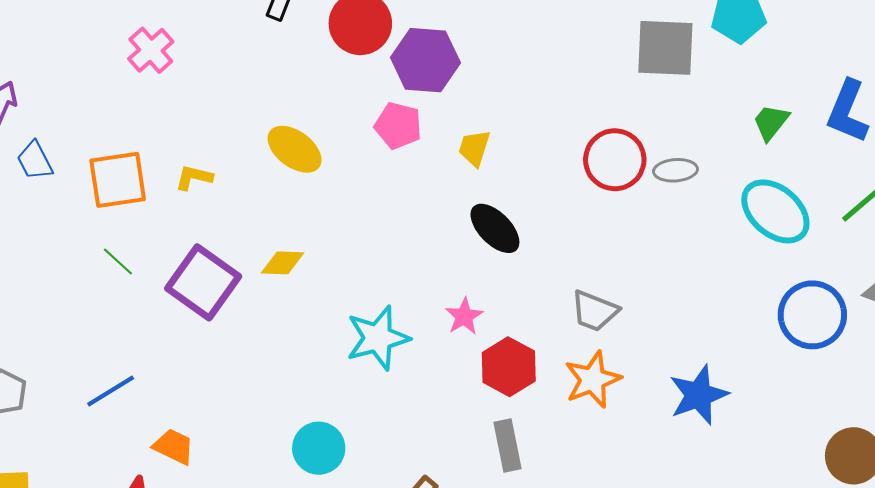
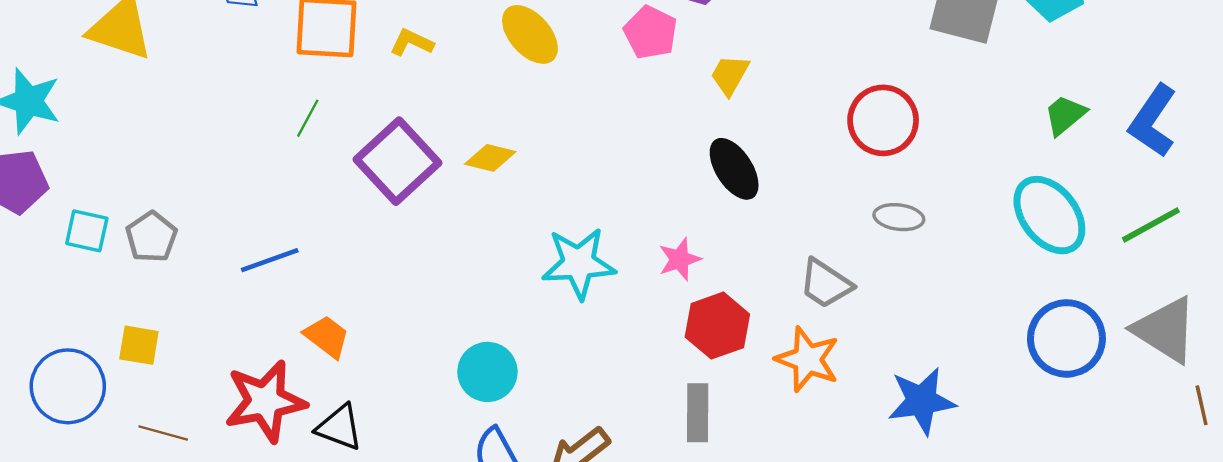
gray ellipse: (675, 170) -> (899, 217), moved
green line: (118, 262) -> (308, 118), turned 64
orange star: (593, 380) -> (807, 359), turned 30

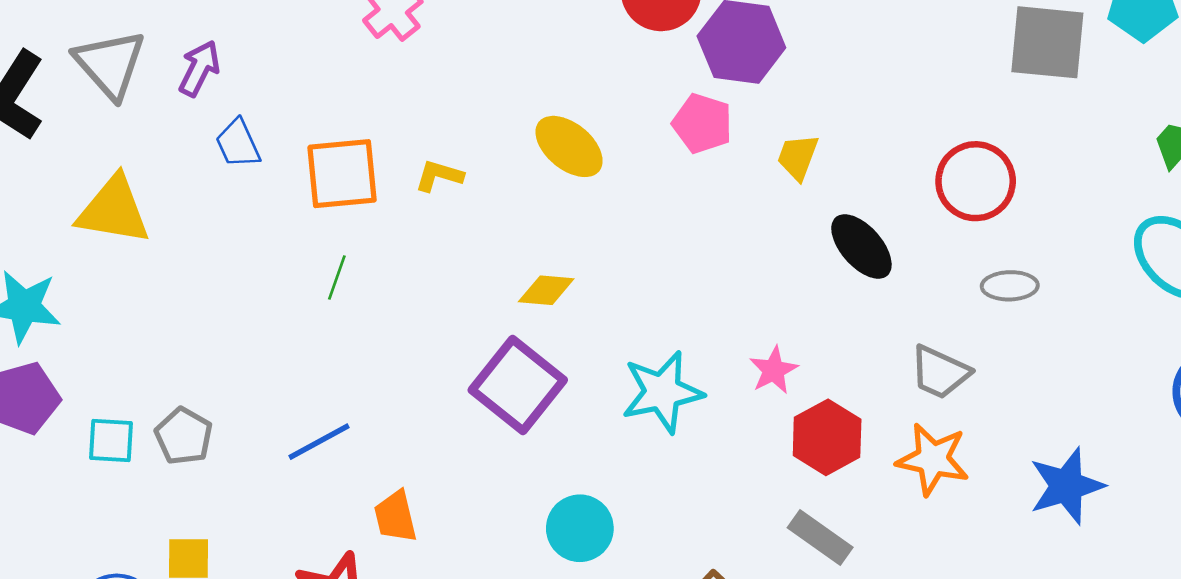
purple square: (398, 161) -> (518, 385), moved
black ellipse: (734, 169) -> (861, 246), moved
orange trapezoid: (327, 337) -> (396, 517), turned -132
gray rectangle: (698, 413) -> (820, 537), turned -46

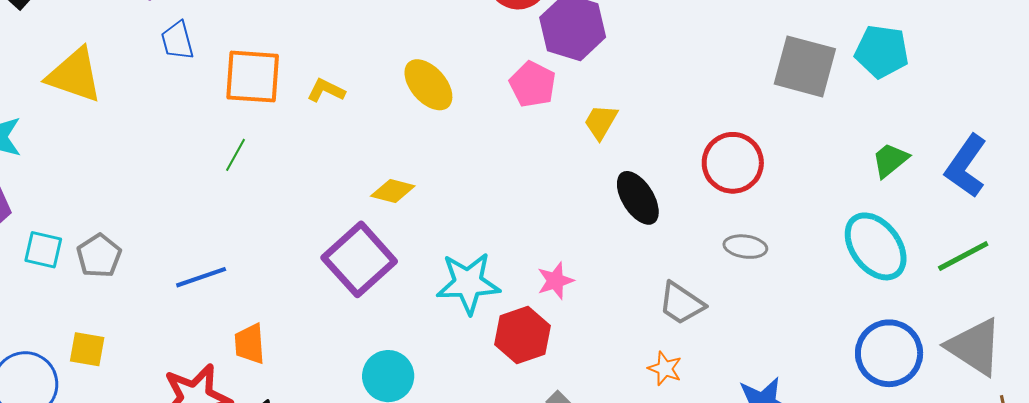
red hexagon: (827, 437) -> (522, 335), moved
orange star: (933, 459) -> (665, 369), size x0.6

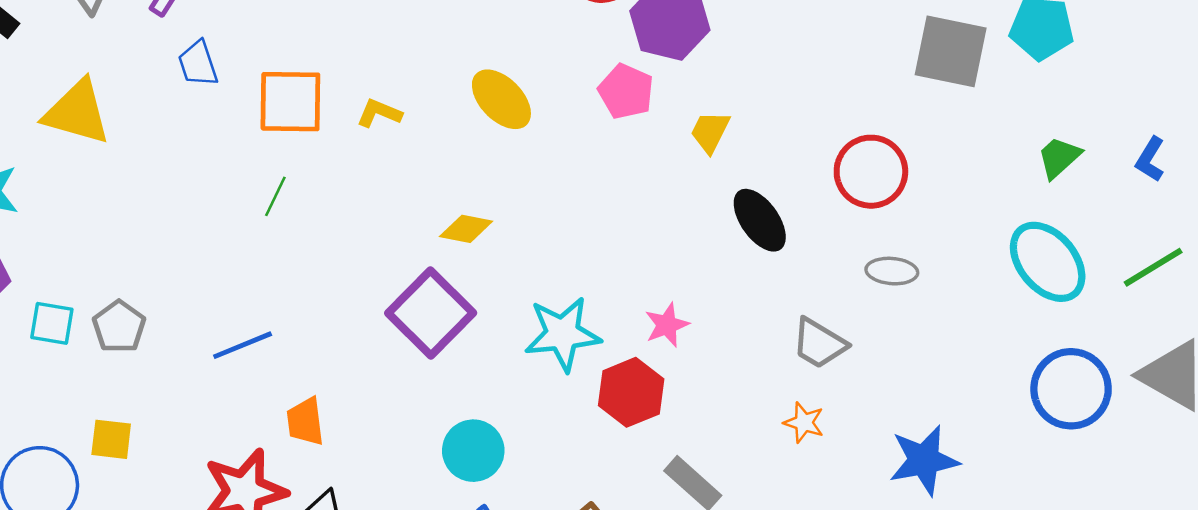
blue L-shape: (966, 166) -> (1150, 159), size x0.6

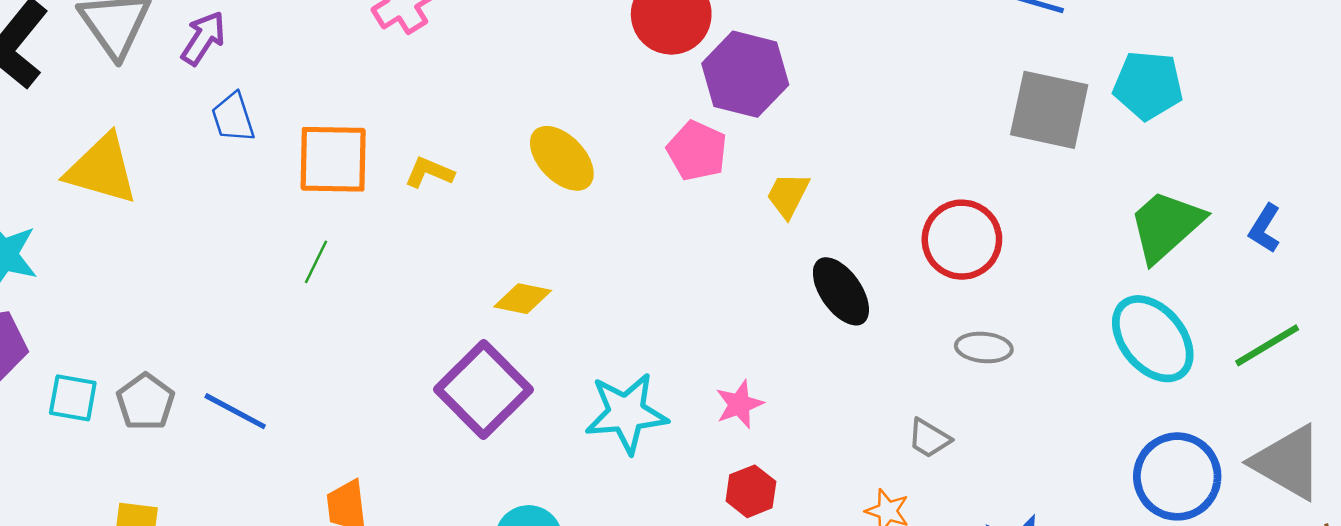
green trapezoid: (1059, 157) -> (1166, 226), size x1.6
gray trapezoid: (819, 343) -> (929, 438), moved, size x0.7
blue line: (243, 345) -> (235, 411), moved, turned 50
red hexagon: (631, 392) -> (751, 491), moved, size x0.7

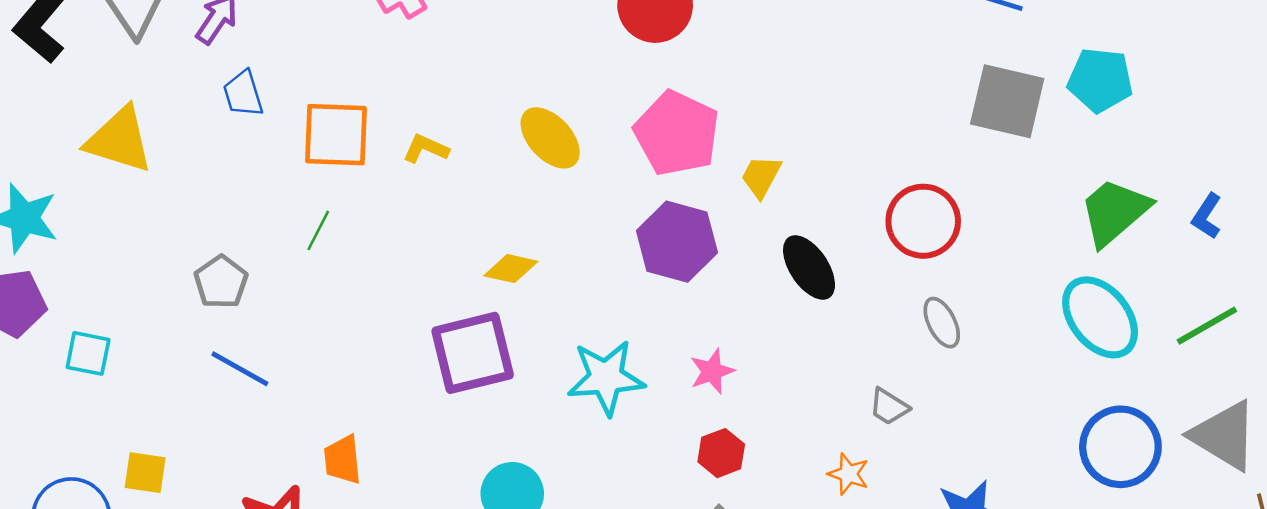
purple hexagon: (745, 74) -> (677, 242), moved
pink pentagon: (697, 151) -> (677, 133), size x1.5
gray ellipse: (984, 347) -> (942, 323), turned 57
purple square: (483, 389) -> (473, 353), turned 30
gray pentagon: (146, 402) -> (221, 282), moved

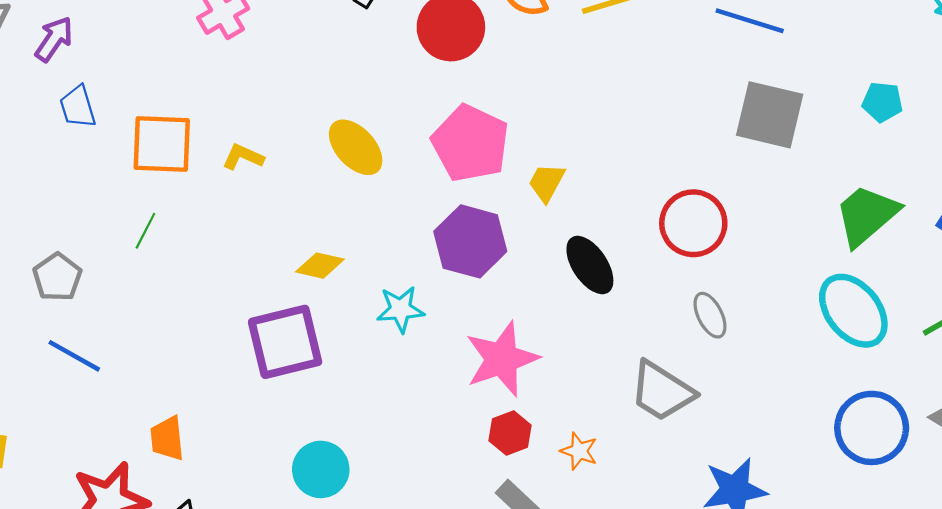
cyan pentagon: (1100, 80) -> (882, 102), moved, size x0.7
pink star: (712, 371) -> (502, 359), size x1.8
cyan star: (606, 378) -> (400, 309), moved, size x0.7
gray trapezoid: (889, 407) -> (662, 391), size x1.8
orange star: (849, 474) -> (579, 451), moved

